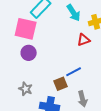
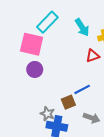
gray star: (26, 89) -> (47, 114), moved
gray arrow: (83, 99) -> (92, 118), turned -56

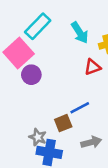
pink square: (32, 44) -> (19, 53), turned 35
purple circle: (35, 69) -> (31, 75), moved
gray arrow: (92, 118) -> (91, 142), turned -35

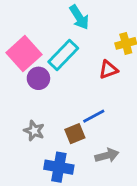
cyan rectangle: (38, 26) -> (63, 55), moved
cyan arrow: (80, 33) -> (79, 17), moved
gray star: (38, 137) -> (34, 131), moved

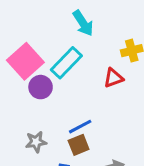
blue line: (94, 116) -> (80, 127), moved
gray star: (34, 131) -> (36, 142), turned -30

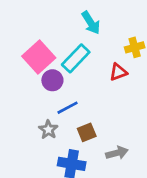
blue line: (80, 127) -> (68, 108), moved
gray star: (36, 142) -> (48, 130), turned -30

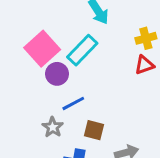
red triangle: (118, 72) -> (144, 65), moved
brown square: (87, 132) -> (94, 130), turned 36

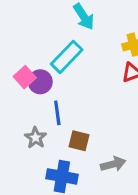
pink square: (42, 49) -> (25, 77), moved, size x0.6
blue line: (73, 103) -> (57, 113), turned -70

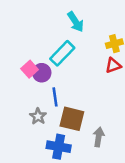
brown square: (79, 141) -> (72, 119), size x1.5
gray arrow: (113, 164) -> (99, 137), turned -66

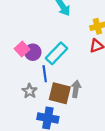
cyan rectangle: (62, 53) -> (57, 53), moved
gray arrow: (99, 137) -> (76, 89), moved

